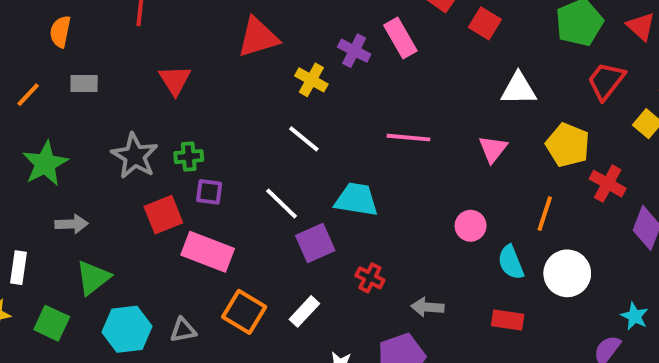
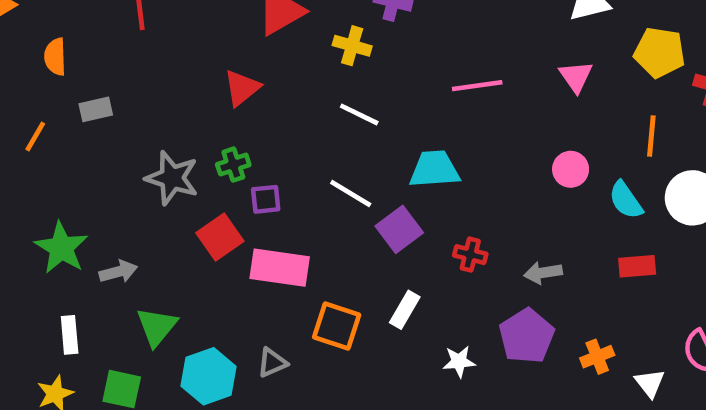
red triangle: (175, 80) -> (242, 88), moved, turned 36
green star: (45, 164) -> (61, 248), moved

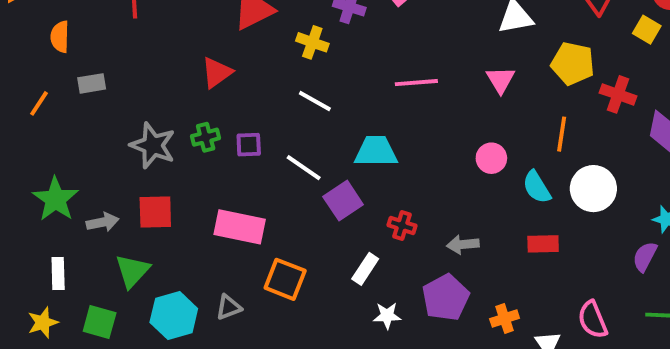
purple square: (266, 199) -> (249, 145), moved
red square: (220, 237) -> (155, 212), moved, turned 30
white rectangle: (405, 310) -> (365, 269), moved

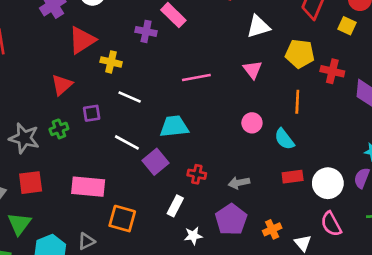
yellow cross: (312, 42) -> (111, 62), moved
purple square: (249, 145) -> (92, 113), moved
white circle: (593, 189) -> (328, 183), moved

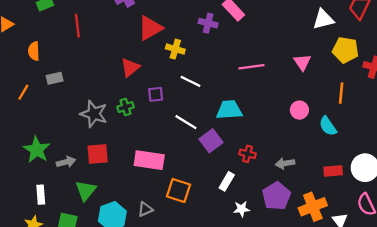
white triangle: (258, 27) -> (323, 19), moved
red rectangle: (293, 177) -> (333, 171), moved
orange cross: (272, 229) -> (313, 207), size x1.6

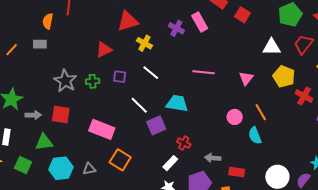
orange semicircle: (34, 51) -> (48, 21), moved
orange line: (341, 93) -> (261, 112), moved, turned -48
red rectangle: (333, 171) -> (237, 172), moved
white rectangle: (227, 181) -> (170, 163), moved
green triangle: (86, 190) -> (44, 142), turned 30

